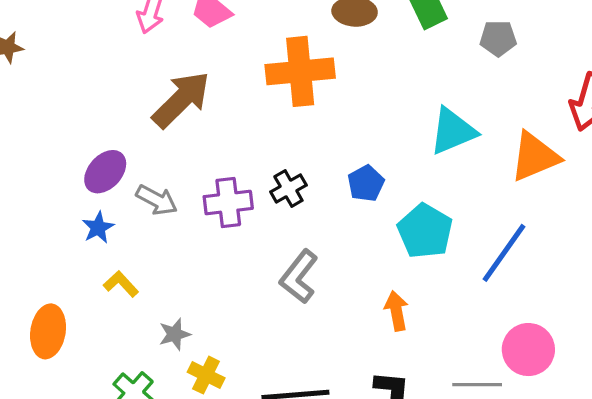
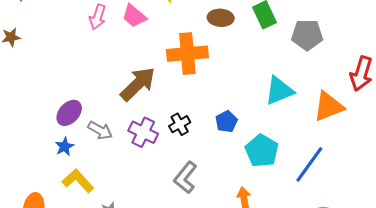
gray pentagon: (498, 38) -> (307, 35), size x1.4
brown arrow: (181, 100) -> (138, 84), moved
purple cross: (228, 202) -> (143, 132), turned 32
yellow L-shape: (121, 284) -> (78, 181), size x1.5

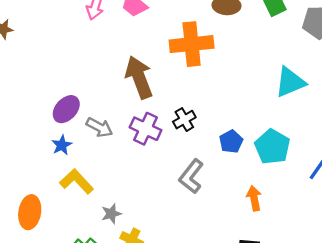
brown arrow: (138, 84) -> (139, 77), turned -66
blue pentagon: (226, 122) -> (231, 142), moved

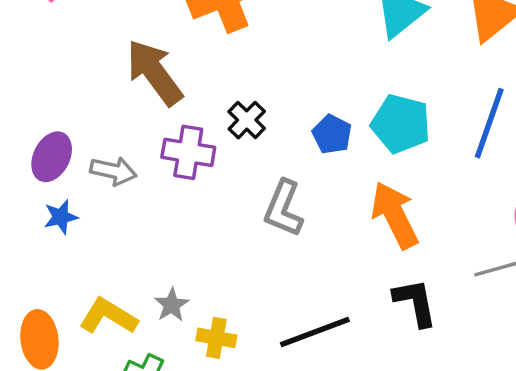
blue star: (62, 145) -> (61, 217), turned 30
yellow L-shape: (77, 181) -> (108, 316), moved
orange arrow: (254, 198) -> (395, 215), size x1.6

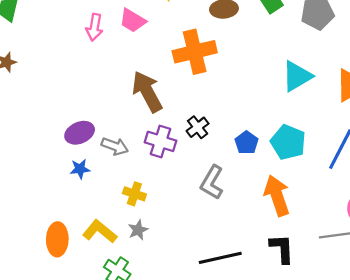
purple ellipse: (52, 157) -> (80, 133), turned 32
yellow cross: (216, 338) -> (134, 194), moved

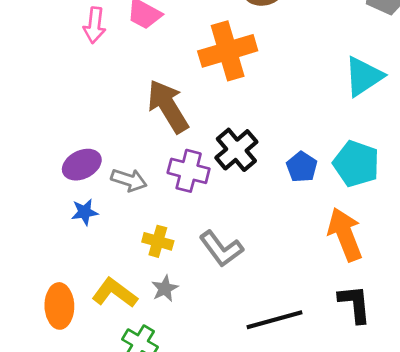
black cross: (198, 127) -> (236, 150), size x1.4
gray L-shape: (212, 182) -> (221, 249), moved, turned -64

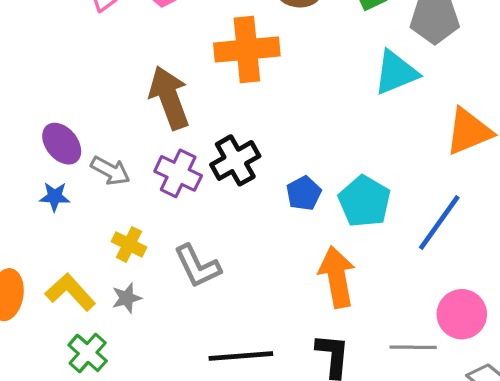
cyan triangle: (364, 76) -> (396, 73), moved
purple ellipse: (82, 165) -> (62, 144), turned 66

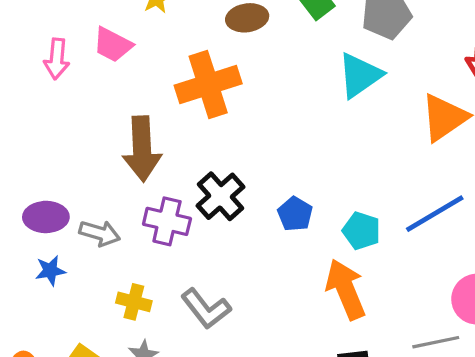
brown arrow: (169, 98) -> (142, 149), turned -150
purple ellipse: (62, 144) -> (46, 217), turned -39
cyan pentagon: (364, 201) -> (362, 231), moved, size x0.7
blue line: (439, 222) -> (435, 214), turned 36

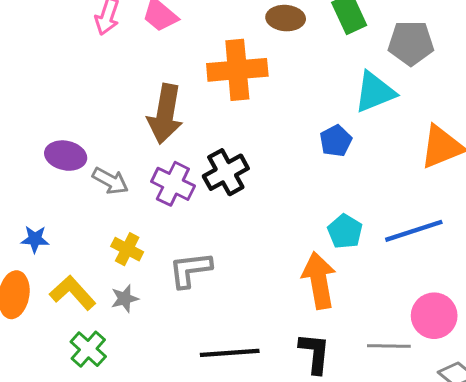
blue pentagon: (295, 214) -> (336, 141), moved
blue star: (50, 271) -> (35, 239), moved
gray L-shape: (206, 309) -> (190, 270), turned 108

